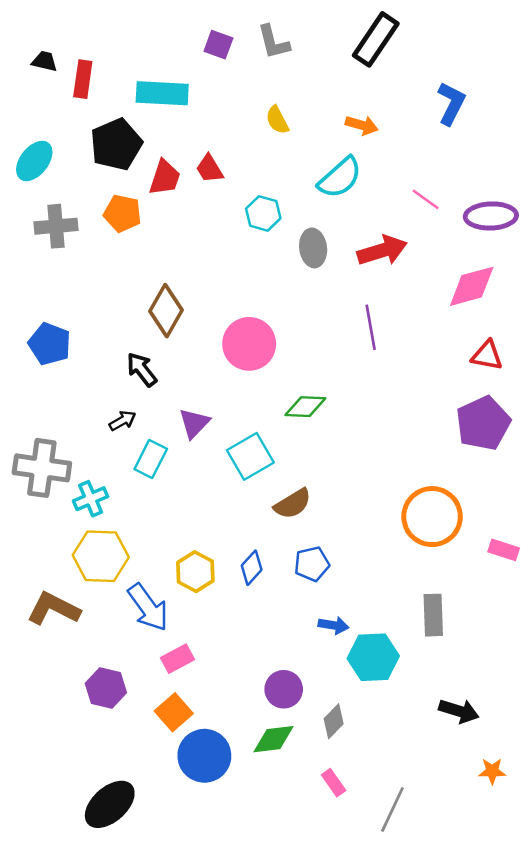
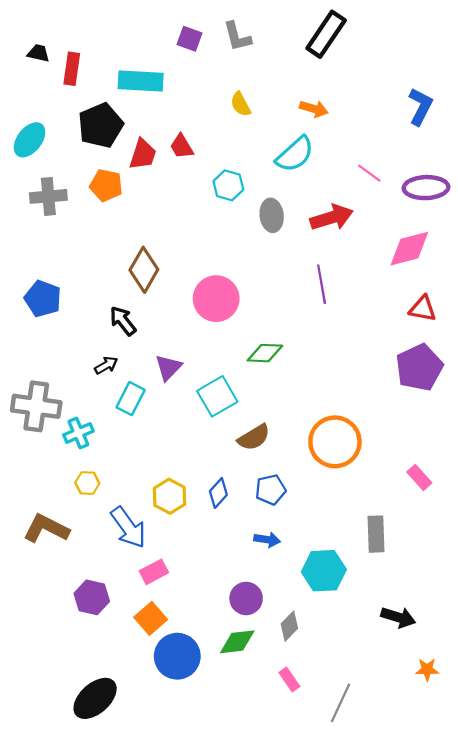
blue L-shape: (451, 103) -> (420, 107), moved
orange circle: (432, 517) -> (335, 442), moved
pink rectangle: (504, 550) -> (419, 477), moved, turned 30
yellow hexagon: (101, 556) -> (87, 483), size x0.5
blue arrow: (334, 625) -> (267, 540), moved

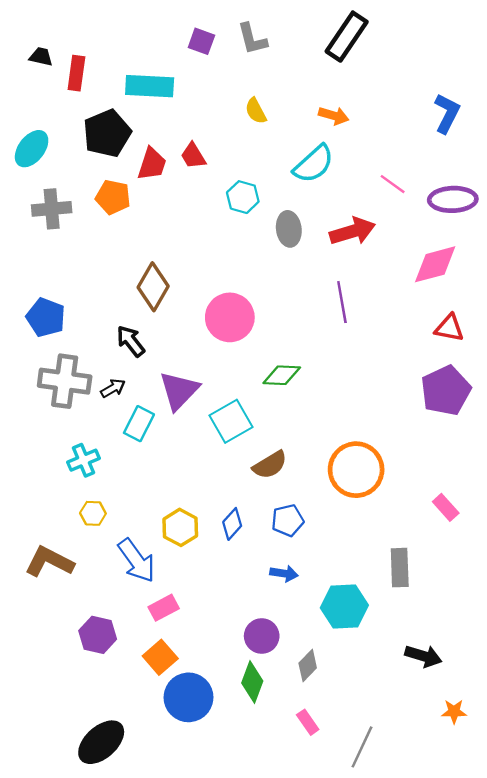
purple triangle: (168, 367) -> (179, 391), size x1.4
gray cross: (36, 406) -> (65, 381), moved
green diamond: (237, 642) -> (252, 682), turned -63

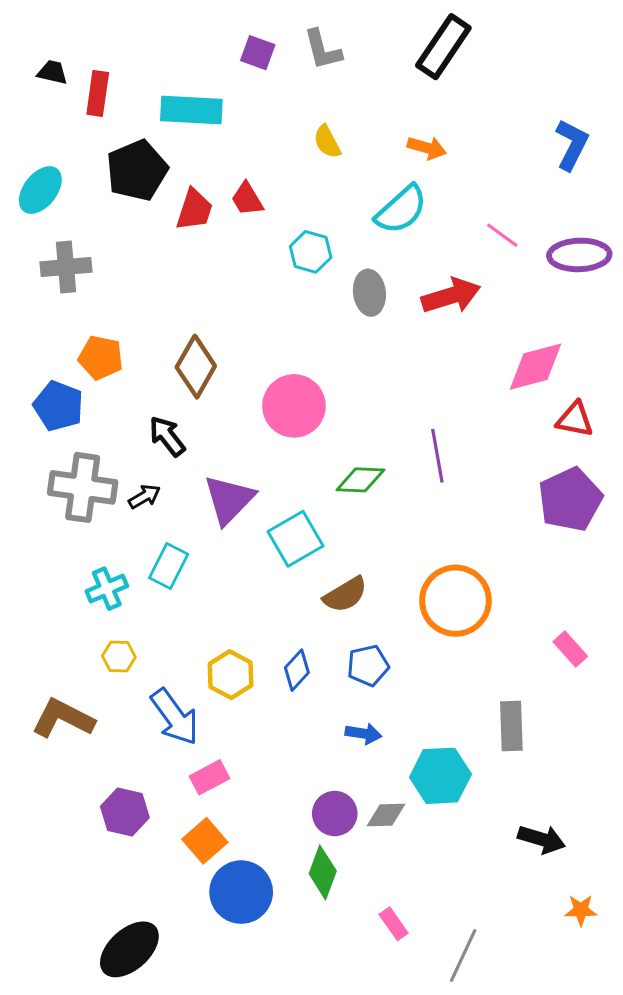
orange pentagon: (113, 197) -> (101, 358), moved
pink diamond: (435, 264) -> (536, 367), moved
purple line: (342, 302) -> (437, 456), moved
cyan rectangle: (139, 424) -> (169, 566), moved
gray diamond: (308, 666) -> (386, 815), moved, turned 44

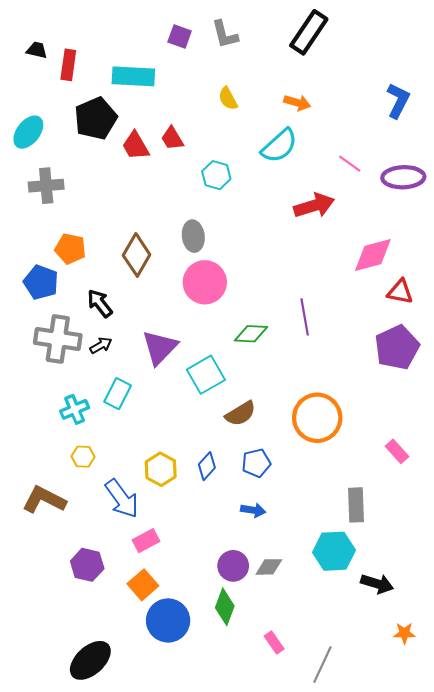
red trapezoid: (194, 210) -> (135, 146), turned 132
gray ellipse: (369, 293) -> (193, 236), moved
black arrow: (167, 436) -> (100, 303), moved
cyan hexagon: (440, 776) -> (334, 551), moved

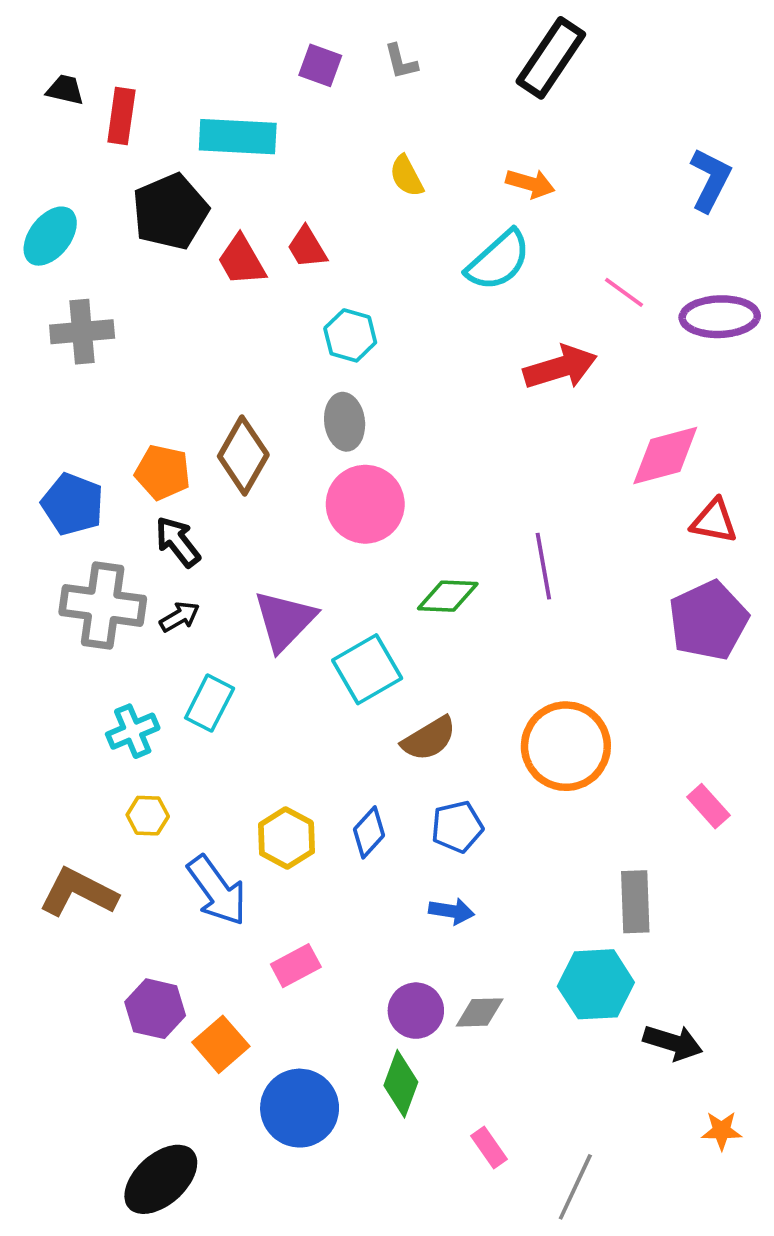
gray L-shape: (225, 34) -> (401, 62), size x0.7
cyan hexagon: (216, 175) -> (350, 335), moved
orange pentagon: (70, 249) -> (163, 472), moved
pink rectangle: (146, 541) -> (296, 966), moved
orange square: (143, 585) -> (221, 1044), moved

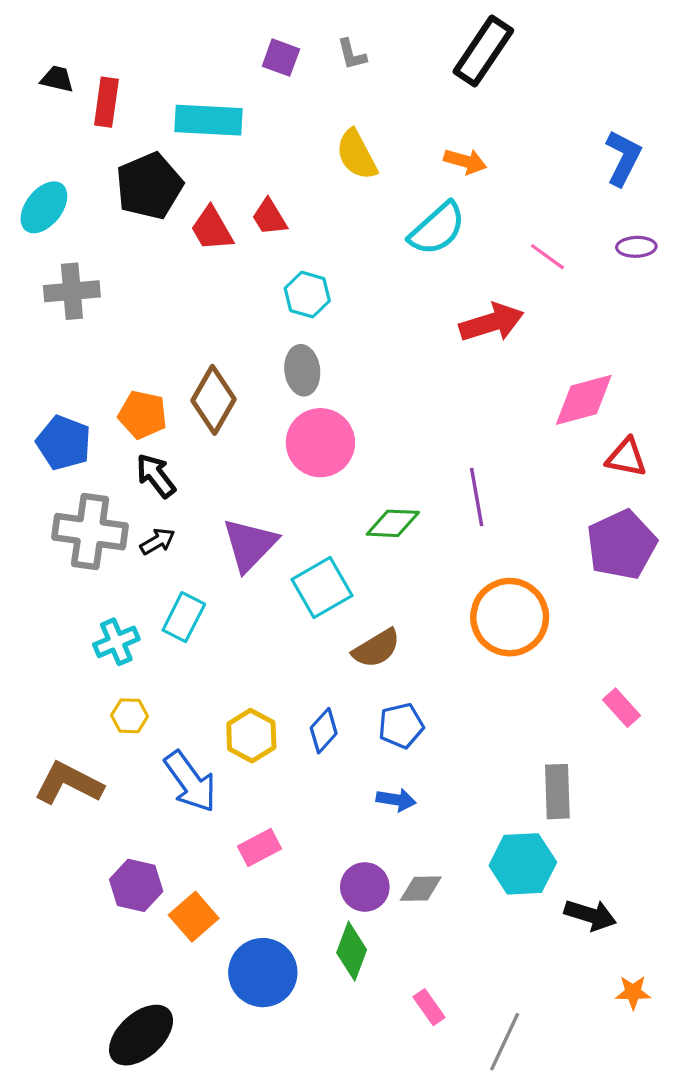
yellow semicircle: (406, 176) -> (357, 155), size x1.4
purple ellipse: (720, 317) -> (636, 247), moved, size x0.6
orange circle: (566, 746) -> (510, 617), moved

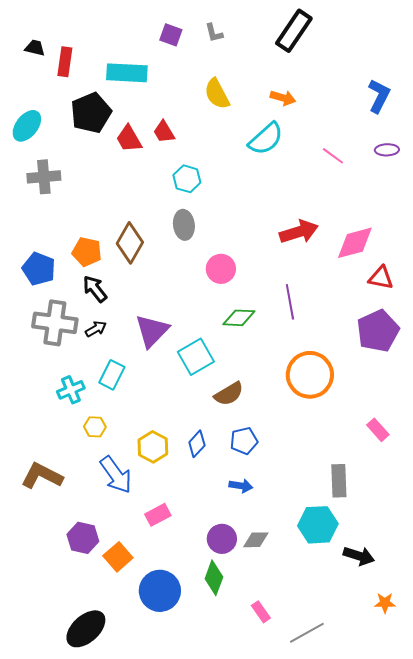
red arrow: (492, 323) -> (299, 232), moved
pink circle: (320, 443) -> (221, 269), moved, size x0.7
yellow hexagon: (130, 716) -> (95, 427), moved
gray line: (505, 1042) -> (307, 633), turned 36

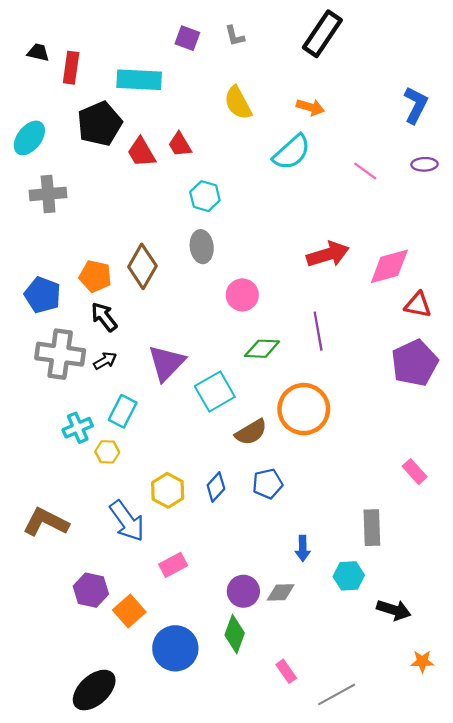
orange circle: (310, 375) -> (304, 409), moved
yellow hexagon: (95, 427) -> (107, 452), moved
blue arrow: (241, 486) -> (303, 548), moved, turned 80
cyan hexagon: (318, 525) -> (349, 576), size x0.7

